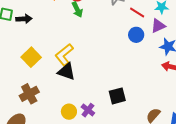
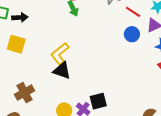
yellow square: (31, 57) -> (16, 44), moved, turned -30
black square: (117, 96) -> (98, 101), moved

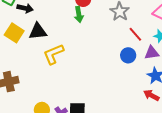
black triangle: (62, 71) -> (38, 31), moved, turned -42

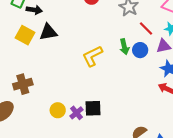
green arrow: (79, 14) -> (124, 47), moved
yellow L-shape: (53, 54) -> (92, 56), moved

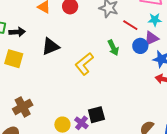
black triangle: (48, 32) -> (50, 46), moved
blue circle: (140, 50) -> (140, 46), moved

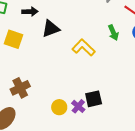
black arrow: (17, 32) -> (30, 12), moved
yellow L-shape: (84, 64) -> (84, 48), turned 80

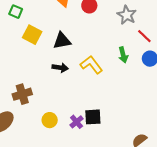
black arrow: (30, 12) -> (60, 68), moved
yellow square: (14, 39) -> (32, 35), moved
yellow circle: (59, 107) -> (50, 120), moved

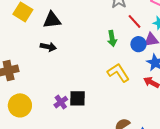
yellow L-shape: (91, 65) -> (118, 73), moved
yellow circle: (50, 120) -> (20, 105), moved, size x1.5

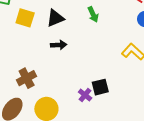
green arrow: (112, 38) -> (93, 14), moved

